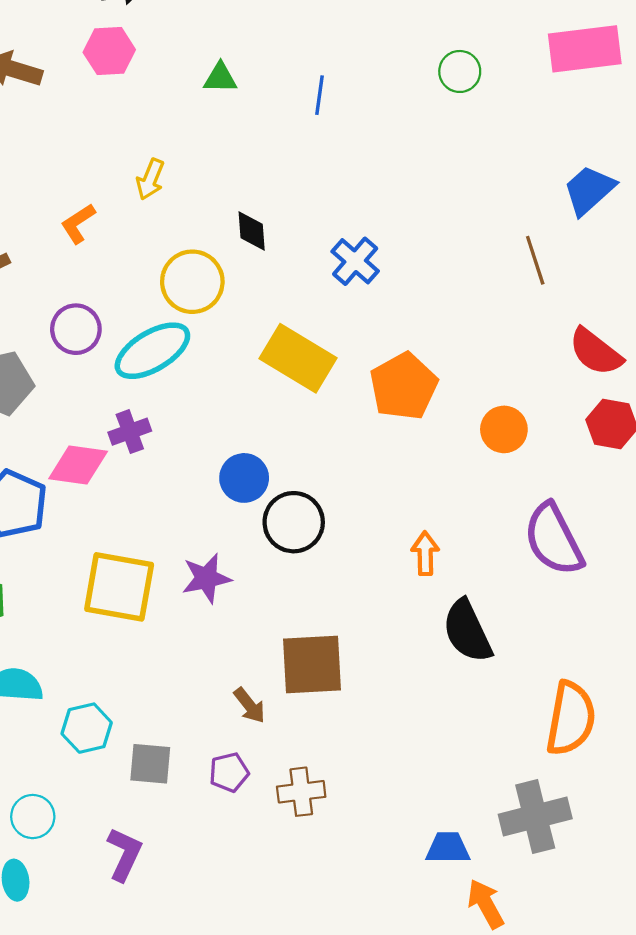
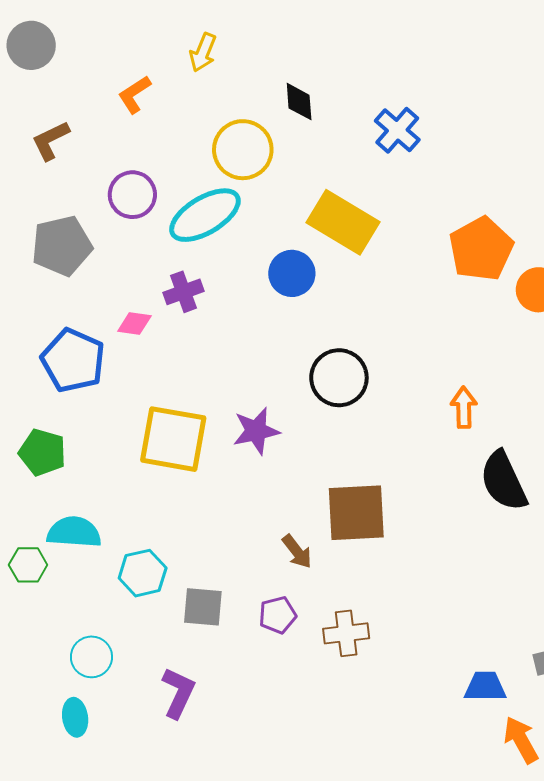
orange pentagon: (404, 386) -> (481, 249), moved
pink diamond: (78, 465) -> (134, 324), size x0.6
blue circle: (244, 478) -> (292, 273), moved

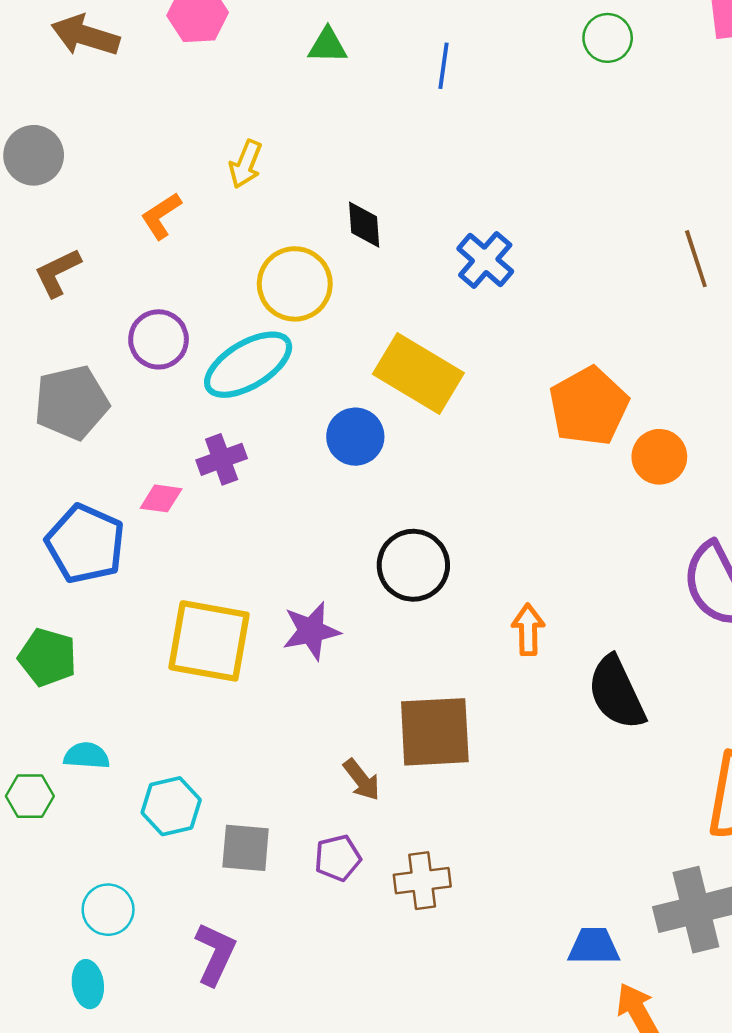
orange arrow: (464, 407) -> (528, 630), moved
cyan semicircle: (74, 532) -> (87, 756), size x0.7

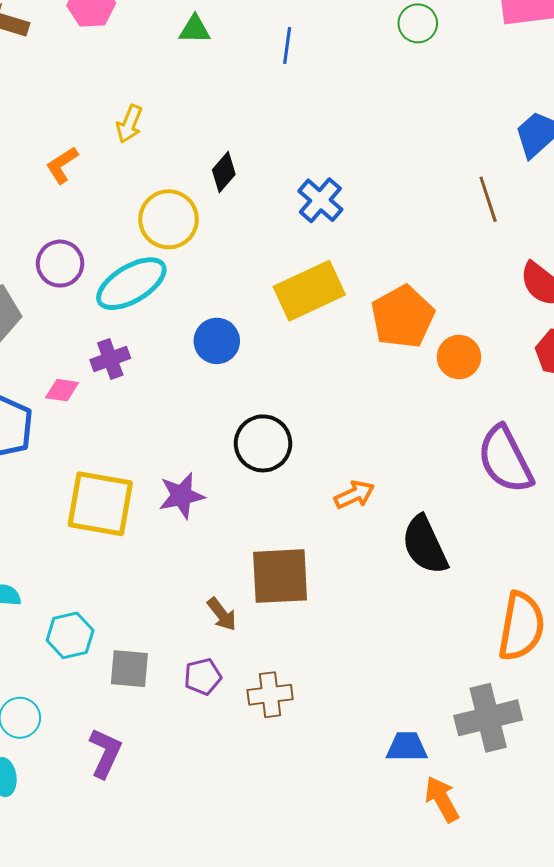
black diamond: (364, 225) -> (224, 172), turned 45
yellow rectangle: (418, 374) -> (309, 291), moved, turned -56
orange arrow: (528, 630) -> (354, 495), turned 66

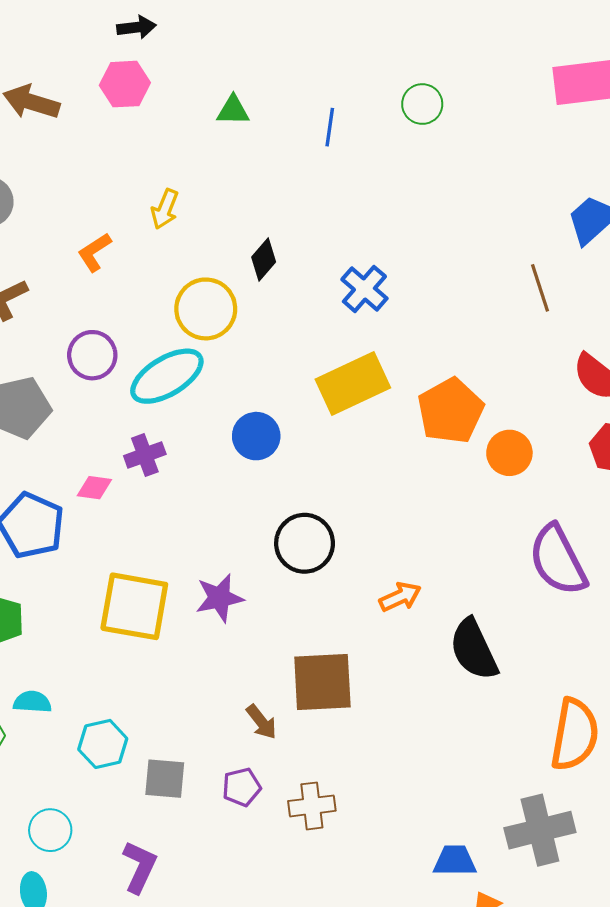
green circle: (418, 23) -> (422, 104), moved

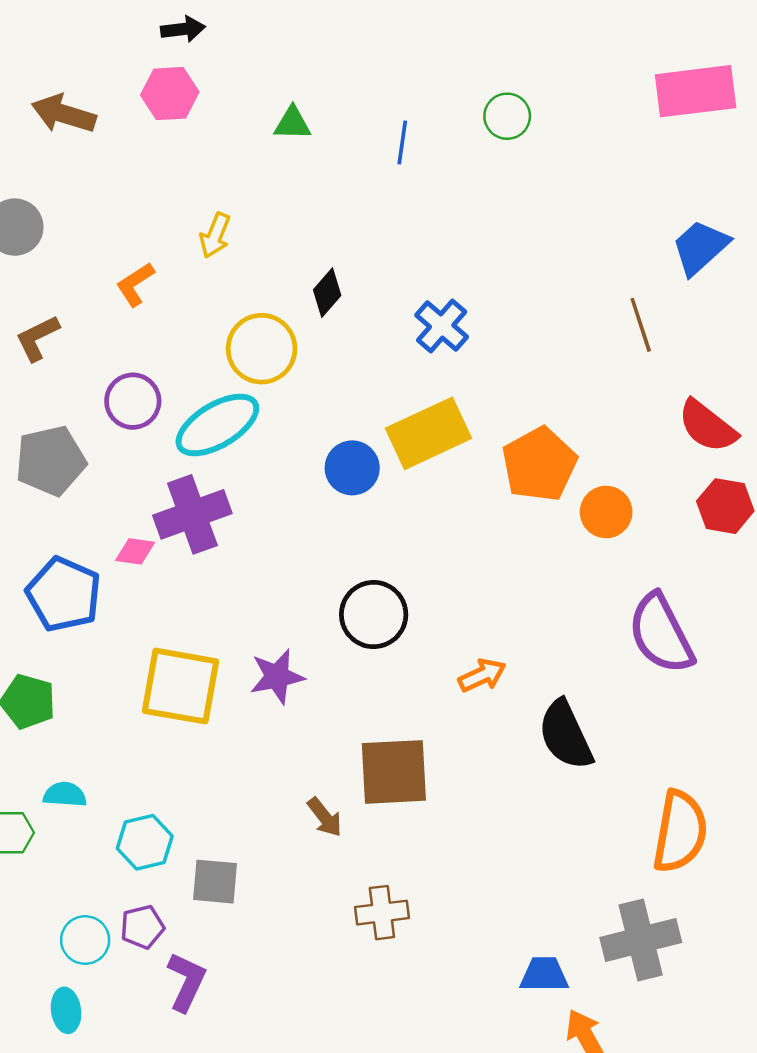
blue circle: (256, 436) -> (352, 468), moved
purple cross: (145, 455) -> (192, 514), size x1.6
purple pentagon: (241, 787) -> (142, 927), moved

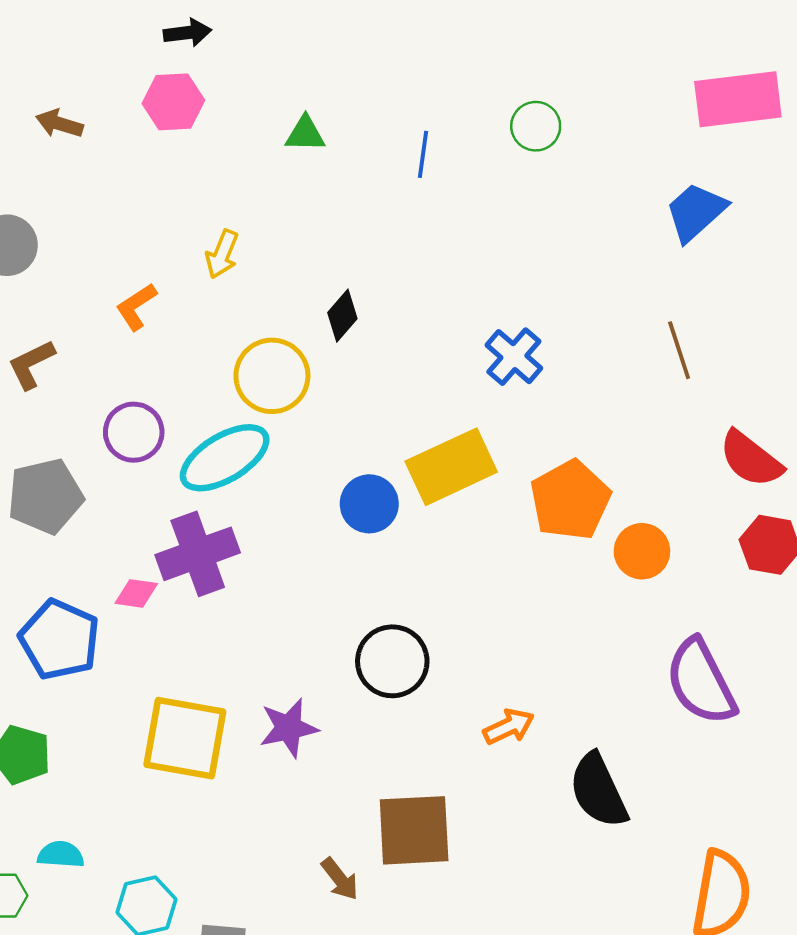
brown arrow: (64, 114) -> (59, 124), size x0.7
blue trapezoid: (700, 247) -> (696, 212), moved
blue cross: (442, 326) -> (514, 357), moved

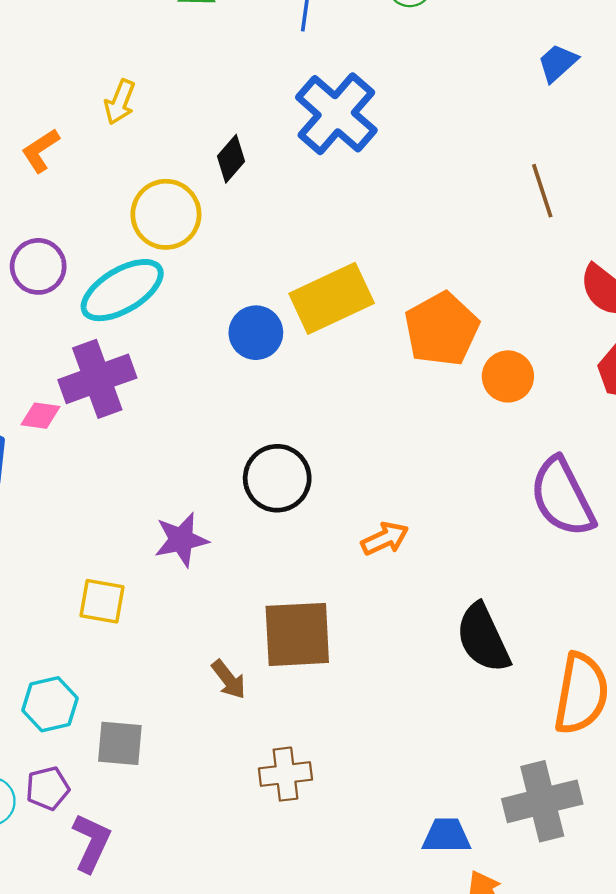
blue trapezoid: (696, 212) -> (558, 63), size x0.7
blue cross: (514, 357) -> (336, 114), moved, size x1.5
yellow square: (185, 738) -> (102, 601), moved, size x0.6
black semicircle: (598, 791) -> (483, 638), moved

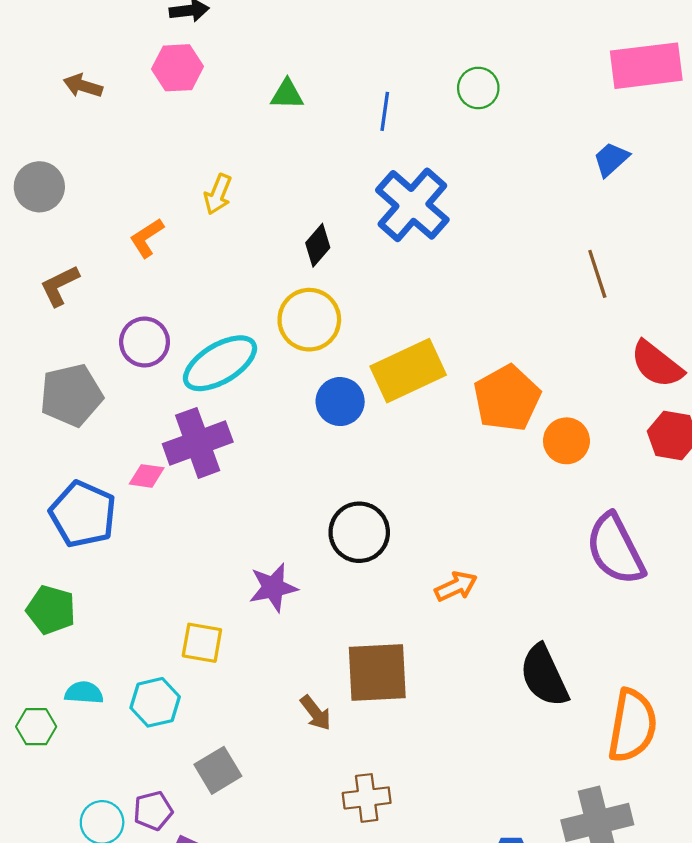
yellow circle: (166, 214) -> (309, 320), moved
cyan hexagon: (50, 704) -> (155, 702), moved
gray square: (120, 743) -> (218, 770), turned -36

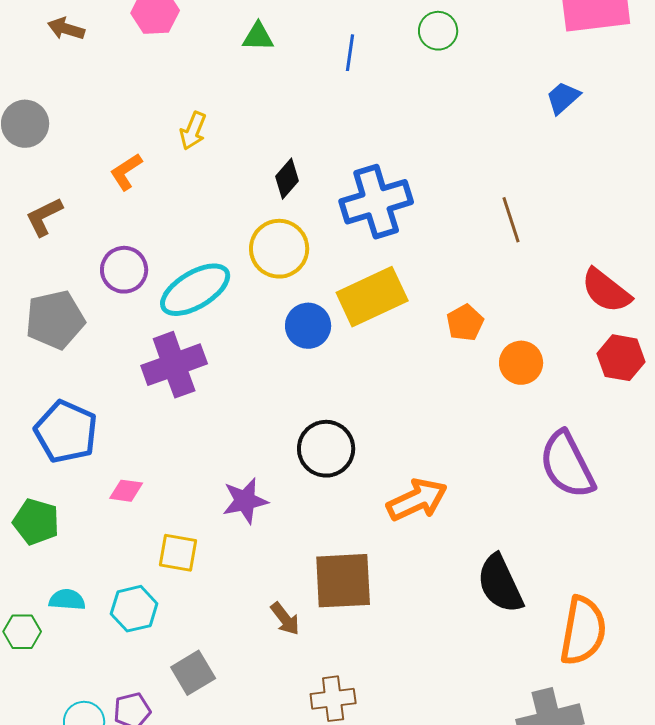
blue cross: (412, 205) -> (376, 202), moved, turned 32
brown line: (597, 274) -> (511, 220), moved
orange pentagon: (507, 398) -> (465, 323), size x0.6
pink diamond: (147, 476) -> (126, 491), moved
orange arrow: (456, 586) -> (417, 500), size x1.5

